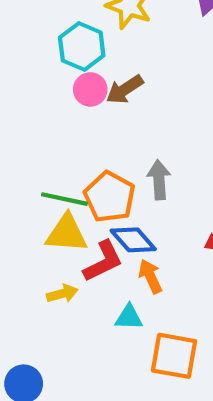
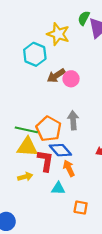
pink circle: (90, 89) -> (71, 79), moved
red L-shape: (103, 261) -> (45, 161), turned -55
orange square: (174, 356) -> (81, 208), size x0.6

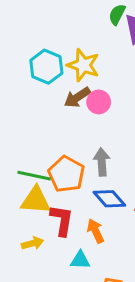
yellow star: (58, 34) -> (83, 65), moved
blue diamond: (60, 150) -> (109, 199), moved

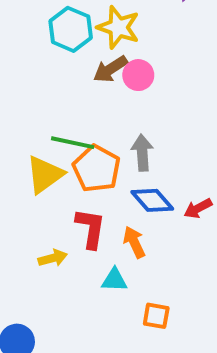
green line: (34, 176) -> (73, 143), moved
yellow triangle: (36, 200) -> (45, 175), moved, turned -40

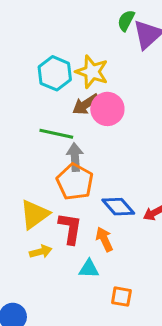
pink circle: (138, 75) -> (107, 109), size x1.4
green line: (73, 143) -> (56, 134), moved
gray arrow: (142, 153) -> (75, 157), moved
yellow triangle: (45, 175) -> (35, 214), moved

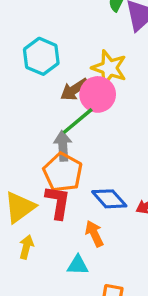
yellow star: (92, 72) -> (109, 68), moved
green line: (56, 134) -> (78, 121), moved, turned -52
red L-shape: (70, 228) -> (58, 202), moved
yellow arrow: (41, 252) -> (26, 247), turned -60

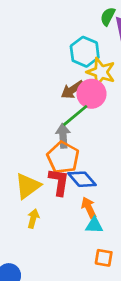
cyan hexagon: (41, 56) -> (85, 52), moved
blue diamond: (109, 199) -> (82, 179), moved
cyan triangle: (78, 265) -> (94, 225), moved

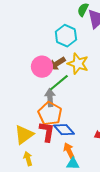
yellow star: (101, 72) -> (78, 64), moved
pink circle: (91, 94) -> (42, 67), moved
yellow arrow: (33, 218) -> (28, 159), turned -32

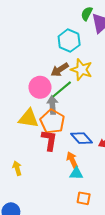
pink circle: (42, 67) -> (40, 87), moved
blue diamond: (64, 130) -> (81, 138), moved
yellow triangle: (24, 135) -> (29, 118), moved, turned 45
yellow arrow: (28, 159) -> (17, 168), moved

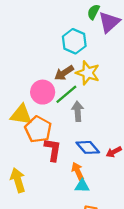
gray arrow: (52, 105) -> (78, 111), moved
yellow triangle: (29, 118) -> (21, 115), moved
orange pentagon: (52, 122) -> (38, 129), moved
yellow arrow: (17, 168) -> (18, 180), size x1.5

